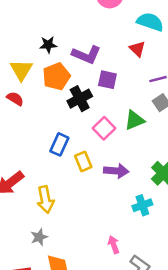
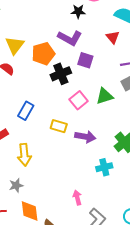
black star: (48, 45) -> (78, 11), moved
blue rectangle: (59, 144) -> (26, 111), moved
yellow rectangle: (83, 161) -> (59, 126), turned -56

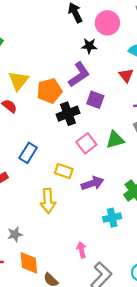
purple L-shape: (70, 38) -> (79, 75), turned -65
purple arrow: (85, 137) -> (92, 183), turned -30
yellow arrow: (24, 155) -> (48, 201), moved

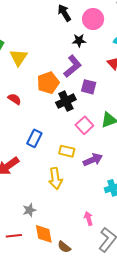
yellow triangle: (18, 81) -> (18, 57), moved

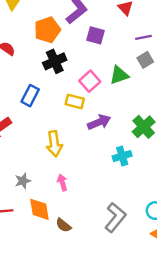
black cross: (66, 101) -> (55, 61), moved
yellow rectangle: (67, 151) -> (75, 101), moved
pink arrow: (88, 218) -> (62, 182), moved

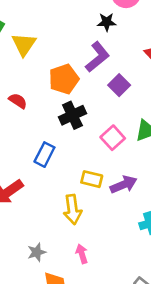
purple square: (96, 35) -> (119, 85), turned 30
yellow rectangle: (75, 101) -> (92, 179), moved

